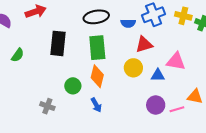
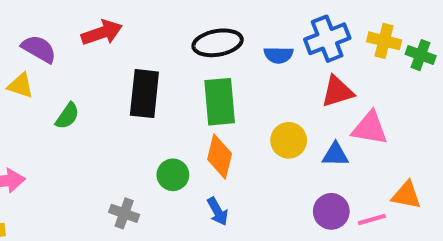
red triangle: (144, 44) -> (337, 92), moved

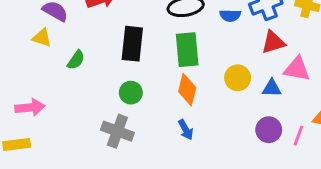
green circle: (173, 175) -> (131, 93), moved
gray cross: (124, 213) -> (117, 131), size x1.5
pink line: (372, 219) -> (298, 136), turned -54

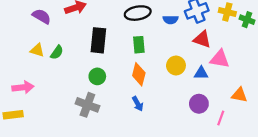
yellow triangle: (42, 38) -> (37, 50), moved
red triangle: (273, 42) -> (202, 39), turned 36
green rectangle: (187, 50) -> (139, 45), size x0.7
pink line: (298, 136) -> (221, 118), moved

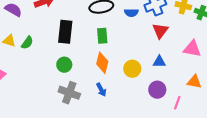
red triangle: (202, 39) -> (160, 31), turned 48
pink triangle: (220, 59) -> (192, 49), moved
yellow circle: (176, 65) -> (132, 69), moved
gray cross: (87, 105) -> (69, 93), moved

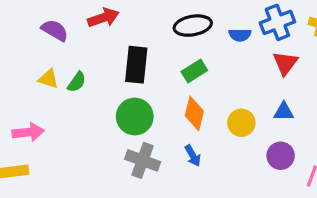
green rectangle: (102, 36) -> (194, 71), turned 63
green circle: (64, 65) -> (135, 116), size x1.5

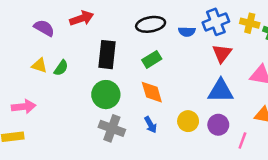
blue triangle: (284, 112) -> (221, 91), size x1.6
orange diamond: (194, 113) -> (152, 92), turned -30
yellow circle: (241, 123) -> (188, 121), moved

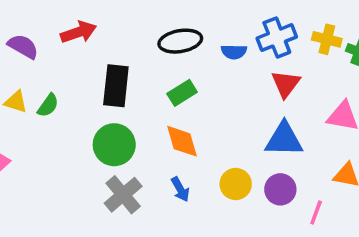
gray cross: (112, 128) -> (123, 195), turned 30

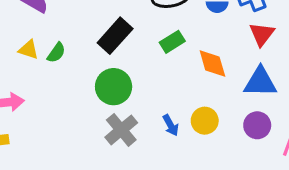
black rectangle: (116, 86) -> (115, 36), turned 36
orange diamond: (182, 141) -> (212, 63), moved
yellow circle: (236, 184) -> (205, 121), moved

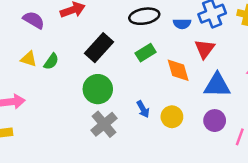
red triangle: (262, 34) -> (205, 49), moved
blue arrow: (171, 125) -> (143, 109), moved

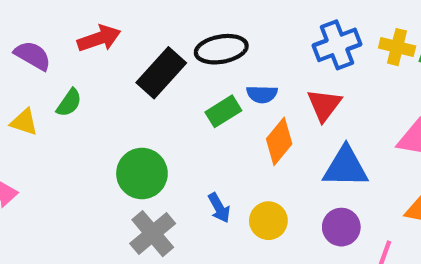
blue semicircle: (182, 24) -> (262, 94), moved
black rectangle: (99, 48) -> (161, 73), moved
green semicircle: (51, 61) -> (69, 103), moved
orange diamond: (178, 70) -> (279, 141), turned 56

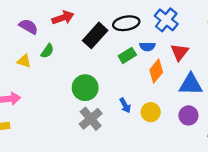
blue cross: (337, 45) -> (166, 20), moved, turned -30

